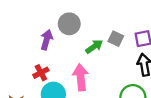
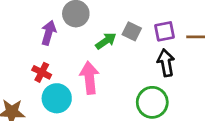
red cross: (41, 73) -> (42, 72), turned -35

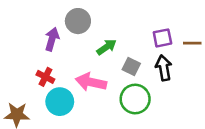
gray square: (132, 31) -> (131, 67), moved
pink arrow: (89, 78) -> (91, 82), turned -72
green circle: (152, 102) -> (135, 99), moved

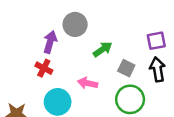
red cross: (45, 77) -> (44, 68), moved
pink arrow: (91, 82) -> (88, 83), size x0.7

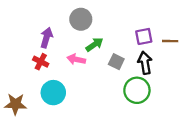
gray circle: (75, 24) -> (81, 19), moved
pink arrow: (88, 83) -> (76, 59), moved
green circle: (130, 99) -> (137, 90), moved

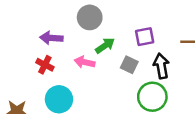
purple square: (144, 36) -> (145, 37), moved
purple arrow: (46, 38) -> (51, 38), turned -102

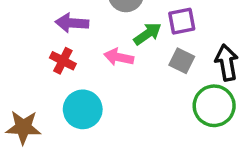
purple square: (145, 37) -> (182, 21), moved

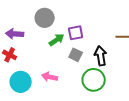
pink arrow: (119, 57) -> (50, 77), moved

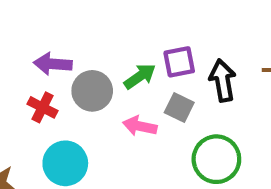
gray circle: (45, 18) -> (92, 91), moved
black arrow: (101, 56) -> (223, 81), moved
pink arrow: (50, 77) -> (140, 126), moved

